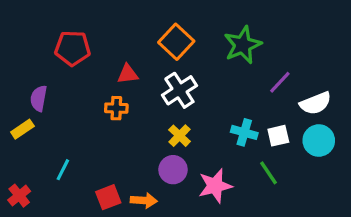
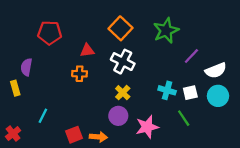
white cross: (179, 90) -> (123, 62), turned -30
yellow rectangle: (22, 129) -> (15, 88), turned -72

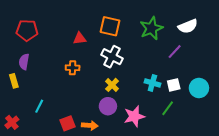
orange square: (121, 28) -> (110, 26), turned -30
red pentagon: (50, 33) -> (27, 30), moved
red triangle: (87, 50) -> (80, 38), moved
white semicircle: (216, 70) -> (188, 26), moved
green line: (184, 118) -> (168, 108), turned 70

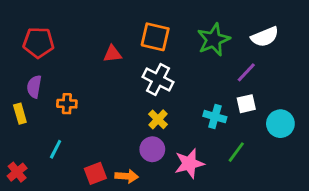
orange cross: (73, 68) -> (67, 104), moved
white square: (174, 85) -> (246, 104), moved

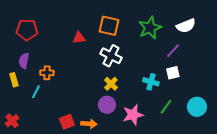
cyan circle: (280, 124) -> (197, 107), moved
cyan line: (56, 149) -> (36, 92), moved

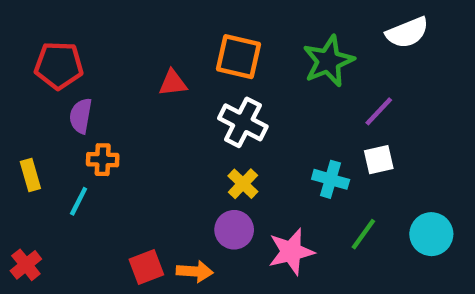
white semicircle: (186, 26) -> (407, 33), moved
purple semicircle: (24, 61) -> (81, 116), moved

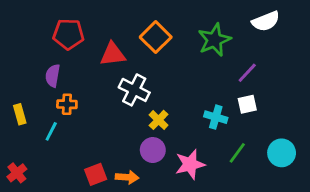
orange square: (239, 57) -> (156, 37), turned 32
red pentagon: (59, 65) -> (68, 34), moved
red triangle: (173, 83) -> (113, 54), size x1.4
white cross: (243, 122) -> (134, 90), moved

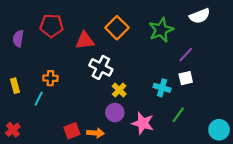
purple semicircle: (53, 76) -> (18, 38), moved
cyan circle: (282, 153) -> (219, 130), moved
pink star: (190, 164) -> (143, 123), turned 30

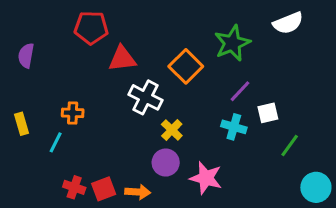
red pentagon: (52, 26) -> (91, 28), moved
orange square: (117, 28) -> (186, 66), moved
purple line: (186, 55) -> (240, 91), moved
green line: (178, 115) -> (290, 145), moved
red cross: (13, 130) -> (74, 187), moved, turned -32

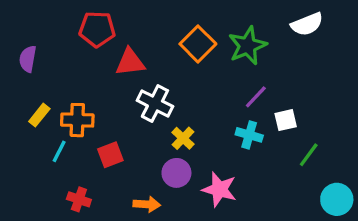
orange square: (186, 66) -> (198, 44), moved
orange cross: (73, 113) -> (77, 120), size x1.4
yellow rectangle: (21, 124) -> (39, 115), moved, turned 55
red square: (104, 189) -> (110, 155), moved

